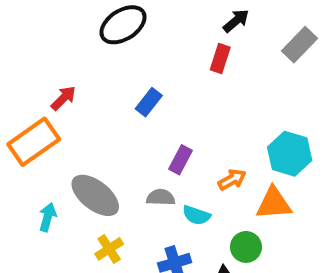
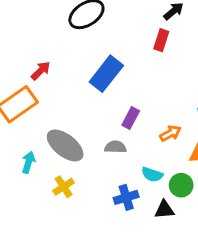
blue rectangle: (149, 102) -> (106, 74), size x1.6
cyan semicircle: (196, 215) -> (152, 174), moved
yellow cross: (109, 249) -> (64, 187), moved

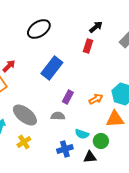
orange arrow: (170, 133) -> (96, 99), moved

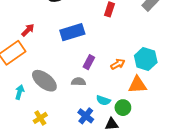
blue rectangle: (52, 68) -> (72, 32), turned 35
yellow cross: (24, 142) -> (40, 118), moved
blue cross: (65, 149) -> (86, 116), turned -35

